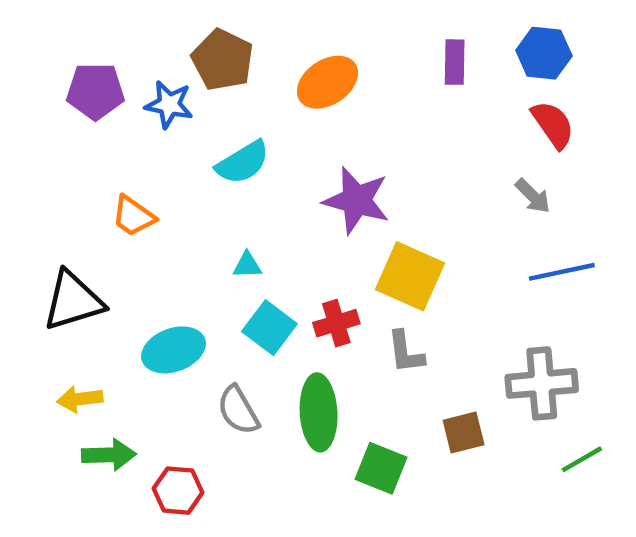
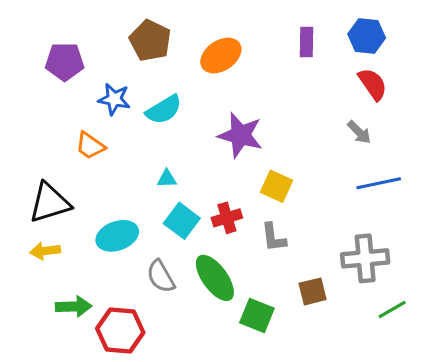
blue star: (169, 104) -> (114, 99), moved
yellow square: (410, 276) -> (276, 186), size x0.7
yellow arrow: (80, 399) -> (45, 251), moved
green ellipse: (319, 412) -> (215, 278), turned -33
red hexagon: (178, 491) -> (120, 331), size x1.4

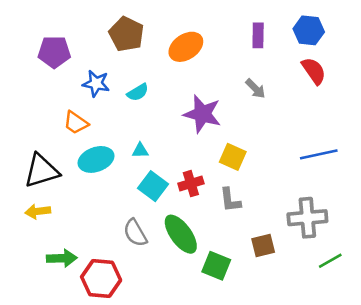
cyan semicircle: (164, 110) -> (138, 92), size x0.7
gray arrow: (359, 132) -> (256, 89), moved
cyan ellipse: (117, 236) -> (96, 159), moved

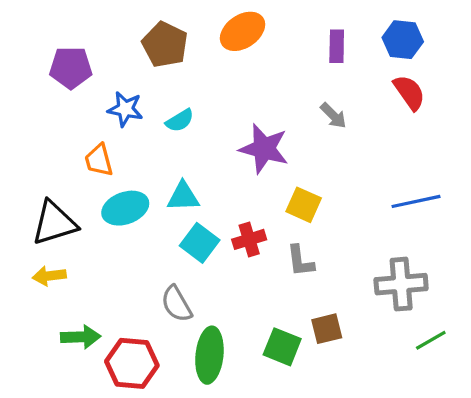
orange ellipse: (186, 47) -> (243, 31), moved
orange trapezoid: (76, 123) -> (99, 160), turned 40
cyan triangle: (140, 151) -> (183, 197), size x1.5
green ellipse: (181, 234) -> (209, 355), moved, turned 42
brown square: (263, 246) -> (327, 329), moved

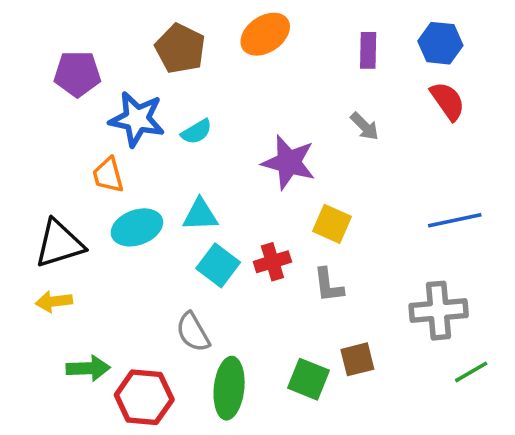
blue star: (125, 109) -> (137, 119), size x1.4

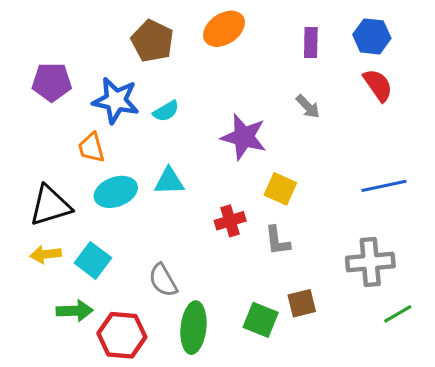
purple pentagon: (77, 74) -> (52, 82), moved
cyan square: (218, 265) -> (93, 260), moved

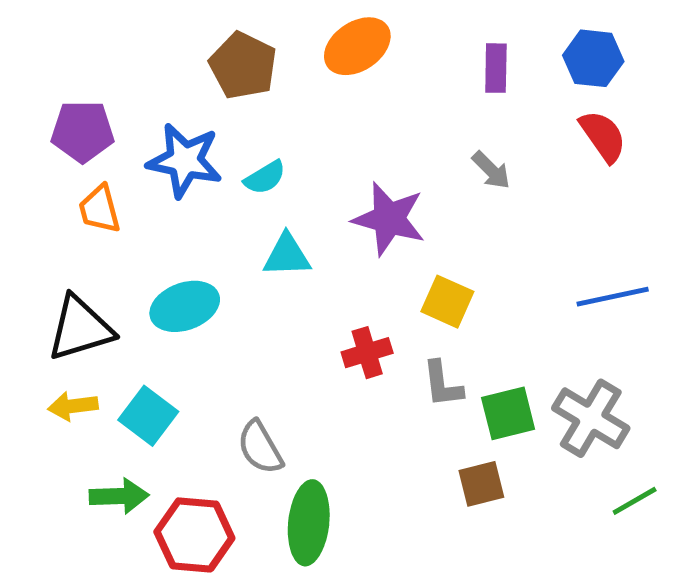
orange trapezoid: (91, 148) -> (100, 209), moved
cyan triangle: (169, 181) -> (287, 255), moved
gray cross: (370, 262) -> (591, 418), turned 36
green square: (261, 320) -> (508, 413), moved, turned -36

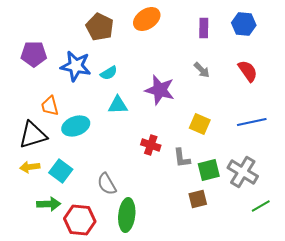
red semicircle: (603, 136) -> (248, 71), moved
orange trapezoid: (100, 209) -> (50, 106), moved
yellow square: (447, 302) -> (200, 124), moved
red cross: (367, 353) -> (151, 145), turned 36

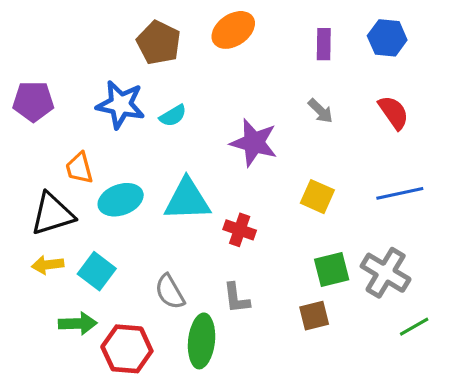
purple pentagon: (34, 54) -> (33, 101), moved
cyan triangle: (118, 105) -> (187, 200), moved, size x1.5
gray L-shape: (182, 158) -> (236, 298), moved

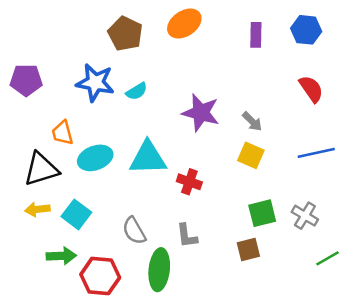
gray arrow: (321, 111) -> (252, 121), moved
gray cross: (386, 273) -> (305, 216), size x0.7

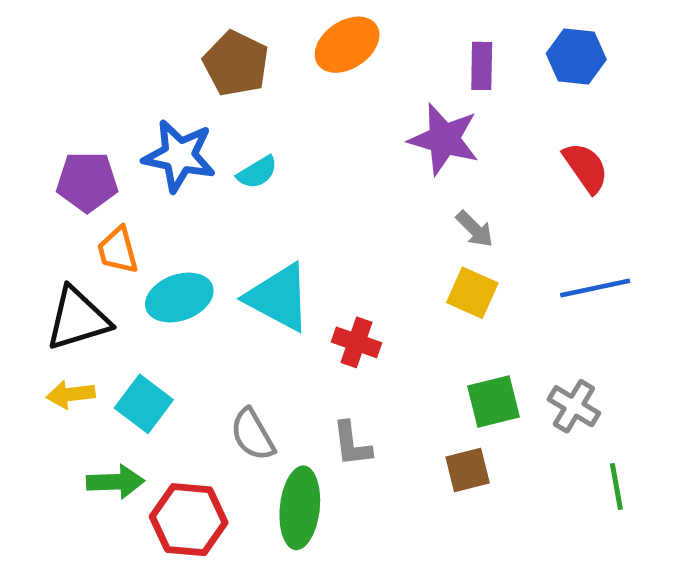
purple pentagon: (26, 80) -> (87, 182), moved
purple star: (201, 113) -> (444, 139), moved
cyan triangle: (148, 158) -> (279, 297), turned 30
green line: (327, 258) -> (616, 487), turned -70

